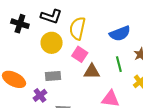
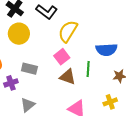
yellow circle: (52, 43) -> (19, 34), moved
green line: (119, 64) -> (88, 69), moved

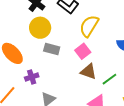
gray rectangle: (29, 69) -> (52, 49), moved
green line: (88, 69) -> (109, 79), moved, turned 49

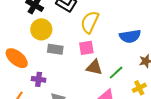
pink square: (83, 51) -> (86, 48), turned 35
purple cross: (32, 77) -> (39, 79), turned 32

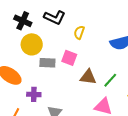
yellow semicircle: (90, 22) -> (79, 32), size x0.6
pink square: (86, 48) -> (69, 58), moved, turned 35

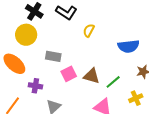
yellow circle: (32, 44) -> (26, 35), moved
pink square: (69, 58) -> (69, 74), moved, turned 35

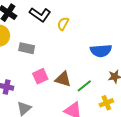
yellow semicircle: (89, 31) -> (63, 24), moved
gray rectangle: (53, 56) -> (27, 48), moved

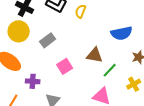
gray rectangle: (27, 48) -> (48, 40), turned -42
brown triangle: (63, 79) -> (95, 55), moved

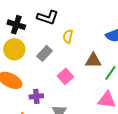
yellow semicircle: (80, 11) -> (68, 36), moved

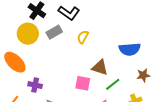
gray rectangle: (44, 53) -> (54, 32), moved
pink square: (65, 76) -> (83, 83), moved, turned 35

